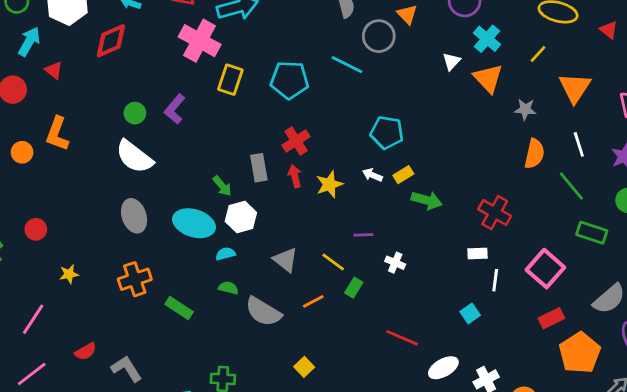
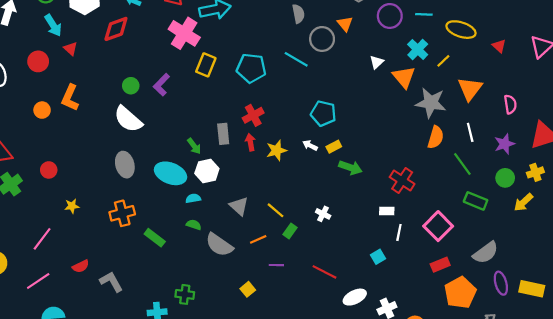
cyan cross: (487, 39) -> (418, 50), moved
cyan arrow: (29, 42) -> (53, 25), turned 115
gray star: (525, 109) -> (431, 103), size x1.8
purple line: (363, 235) -> (276, 265), moved

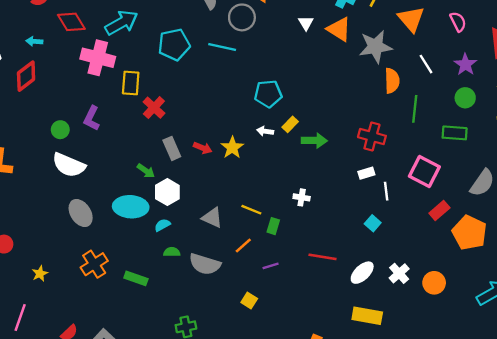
cyan pentagon: (251, 68) -> (174, 45), moved
red cross: (253, 115) -> (154, 108), moved
red arrow: (250, 142) -> (203, 148), turned 140
green line: (462, 164) -> (415, 109), moved, turned 60
green circle: (505, 178) -> (465, 98), moved

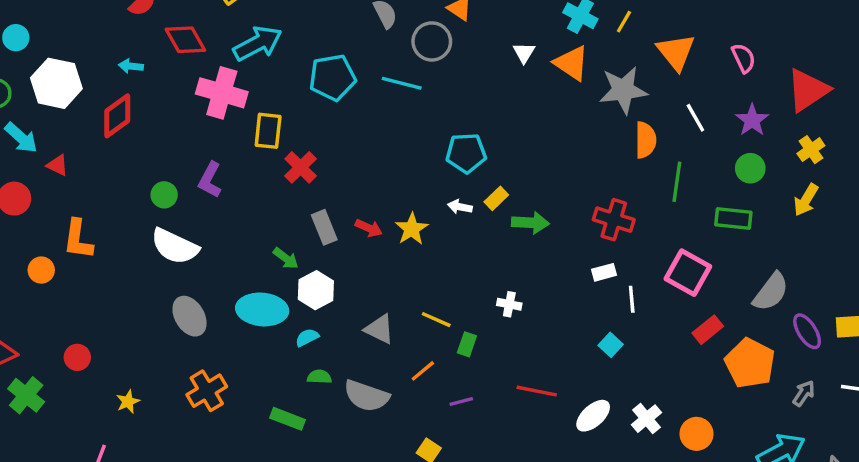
green rectangle: (136, 278) -> (288, 419), moved

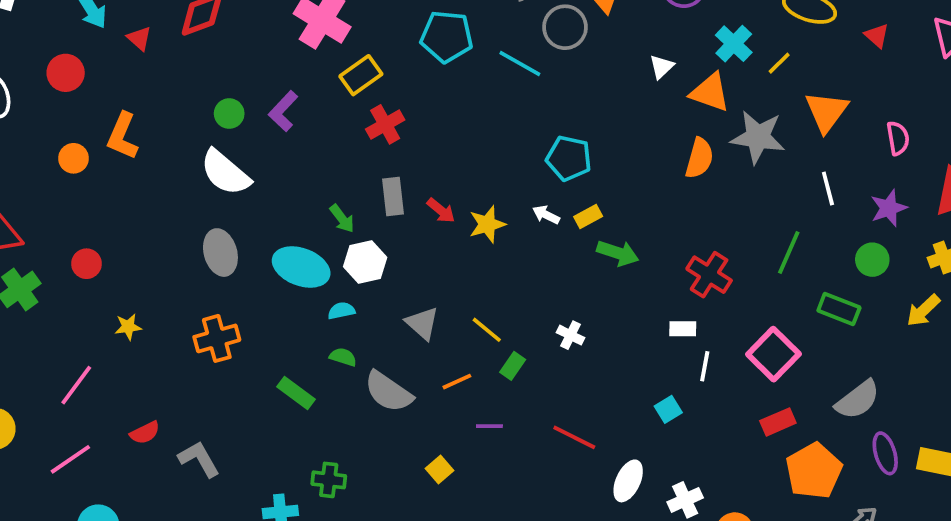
orange triangle: (572, 63) -> (710, 92), turned -30
yellow rectangle: (268, 131) -> (361, 75), turned 33
orange semicircle: (645, 140) -> (699, 158), moved
red triangle: (57, 165) -> (139, 38), moved
white ellipse: (593, 416) -> (628, 481), turned -39

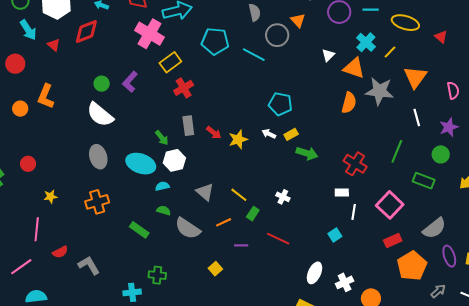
pink line: (76, 385) -> (37, 229), moved, turned -30
red line: (574, 437) -> (278, 239), moved

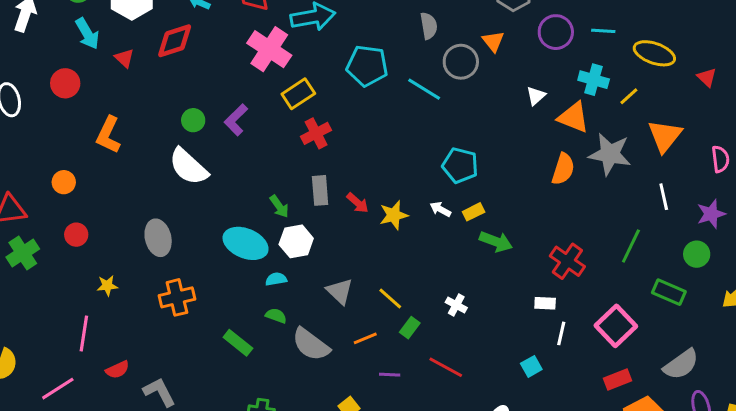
cyan cross: (366, 42) -> (594, 80), turned -30
orange circle: (20, 109) -> (64, 182), moved
gray ellipse: (98, 157) -> (158, 238), moved

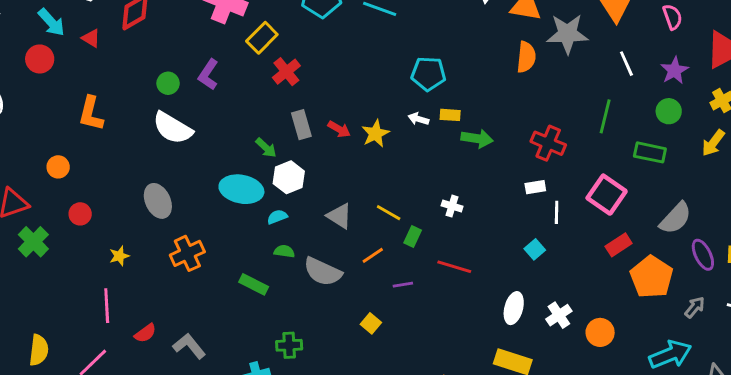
red circle: (65, 83) -> (40, 59), moved
yellow rectangle: (474, 212) -> (450, 115), turned 42

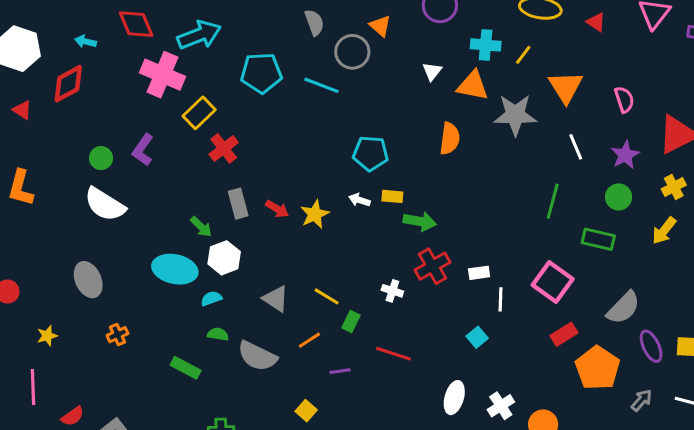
orange semicircle: (526, 57) -> (450, 138), moved
red cross: (548, 143) -> (432, 266), moved, turned 36
orange cross: (187, 253) -> (118, 335), size x0.6

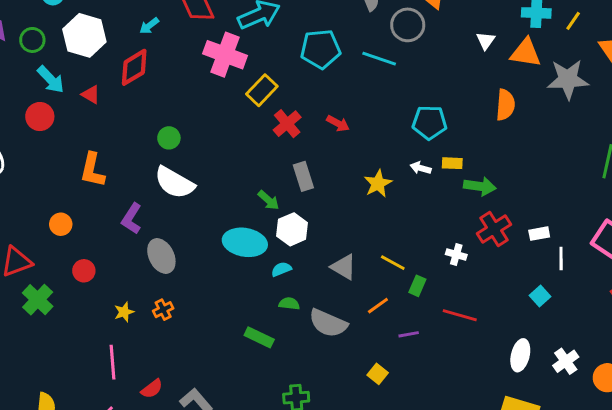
cyan arrow: (86, 41) -> (149, 26), turned -48
purple L-shape: (143, 150) -> (132, 219), moved
red arrow: (277, 209) -> (338, 123), moved
orange cross: (118, 335) -> (163, 310), moved

